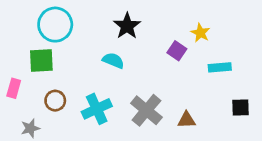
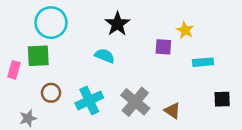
purple square: (177, 51) -> (163, 47), turned -30
pink rectangle: (14, 88) -> (14, 70), moved
brown triangle: (187, 120) -> (172, 111), turned 36

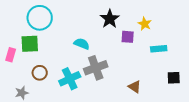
black star: (117, 24) -> (110, 19), moved
gray cross: (135, 102) -> (96, 68), moved, turned 30

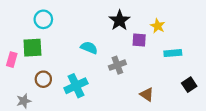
cyan circle: (40, 18) -> (43, 19), size x0.7
gray cross: (96, 68) -> (117, 65), moved, size x0.7
black square: (174, 78) -> (189, 85), turned -32

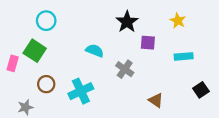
yellow star: (158, 26) -> (178, 21), moved
green square: (32, 48) -> (35, 51), turned 36
gray cross: (117, 65) -> (125, 69), turned -35

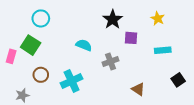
gray cross: (125, 69) -> (111, 61), turned 35

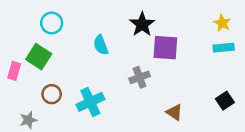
yellow star: (158, 18) -> (222, 23), moved
purple square: (131, 38) -> (165, 48), size x1.5
cyan semicircle: (84, 45) -> (101, 45), moved, turned -133
cyan rectangle: (163, 50) -> (224, 48), moved

